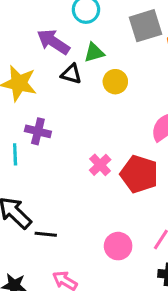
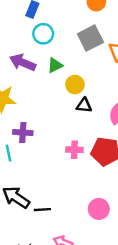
black triangle: (71, 74) -> (84, 105), moved
pink cross: (100, 165) -> (74, 150), turned -35

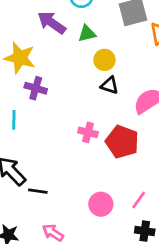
purple cross: (23, 133) -> (36, 88), moved

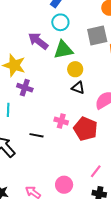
green triangle: (87, 34) -> (63, 50), size x1.5
black line: (38, 191) -> (36, 135), moved
pink circle: (101, 204) -> (64, 185), moved

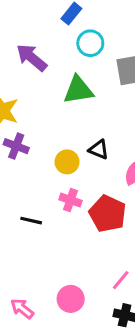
cyan circle: (60, 22) -> (90, 43), moved
purple arrow: (38, 41) -> (32, 58), moved
yellow circle: (75, 69) -> (67, 162), moved

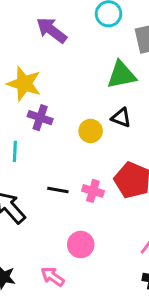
green triangle: (78, 90) -> (121, 75), moved
pink cross: (70, 200) -> (93, 191), moved
pink circle: (71, 299) -> (81, 245), moved

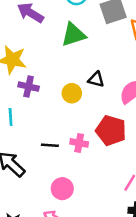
green triangle: (121, 75) -> (74, 35), moved
pink circle: (81, 245) -> (62, 189), moved

